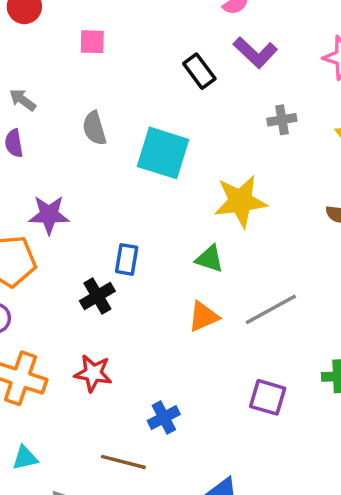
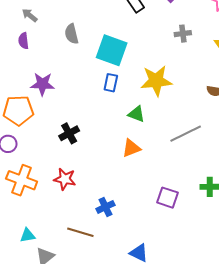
blue rectangle: (127, 259) -> (111, 83), moved
gray line: (271, 309) -> (186, 134), moved
cyan triangle: (25, 458) -> (28, 235), moved

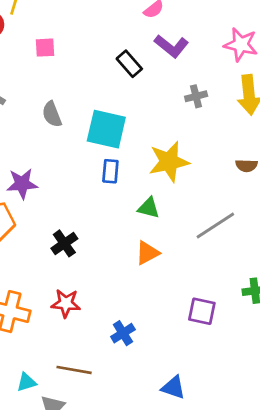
brown line: (80, 232) -> (74, 370), moved

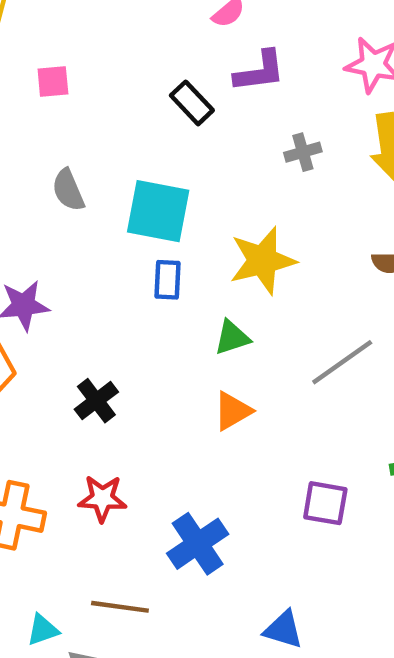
purple L-shape: (171, 46) -> (260, 71), turned -44
green triangle: (149, 208) -> (232, 337), turned -30
blue cross: (123, 333) -> (198, 544), size x1.5

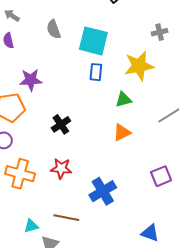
gray cross: (303, 152) -> (160, 32), moved
purple square: (325, 503) -> (161, 176), turned -35
blue triangle: (283, 630) -> (150, 233), moved

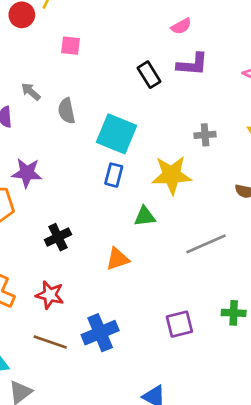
gray arrow: (12, 16) -> (31, 92), moved
orange triangle: (122, 132) -> (118, 259), moved
brown line: (66, 218) -> (50, 342), moved

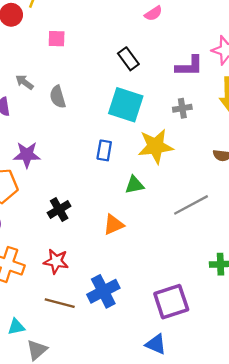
purple L-shape: (192, 64) -> (189, 66), moved
cyan square: (117, 134) -> (126, 105), moved
purple square: (179, 324) -> (171, 302), moved, size x1.4

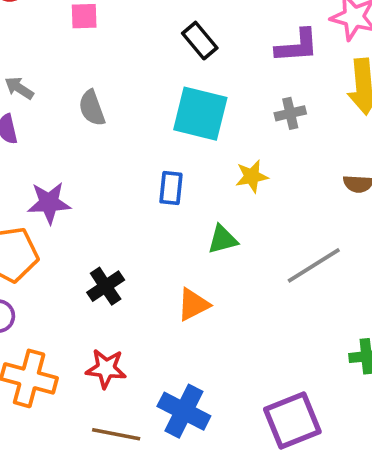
gray arrow: (25, 82) -> (19, 88), moved
yellow star: (156, 146) -> (252, 176), size x0.6
blue cross: (103, 291) -> (184, 411), turned -32

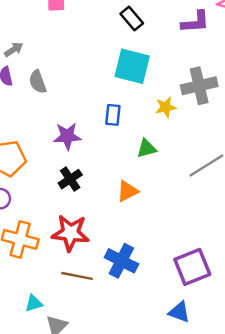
gray arrow: (19, 88) -> (14, 49), turned 114
gray semicircle: (92, 108) -> (38, 82), moved
gray cross: (290, 113) -> (199, 86), moved, size x1.8
purple star: (49, 203) -> (67, 136), moved
red star: (106, 369) -> (70, 233), size x1.4

